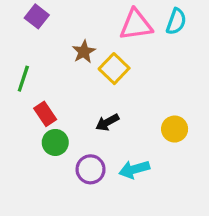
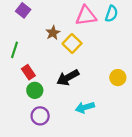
black arrow: (107, 122) -> (68, 78), size x1.5
yellow circle: (175, 129) -> (118, 78), moved
purple circle: (91, 169) -> (40, 116), moved

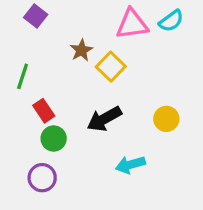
cyan semicircle: (111, 14) -> (171, 21), turned 35
yellow circle: (118, 78) -> (166, 119), moved
purple circle: (40, 116) -> (42, 178), moved

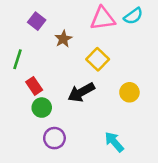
purple square: (36, 16) -> (37, 21), moved
yellow square: (111, 67) -> (98, 59), moved
cyan arrow: (130, 165) -> (114, 142), moved, turned 65
purple circle: (42, 178) -> (54, 138), moved

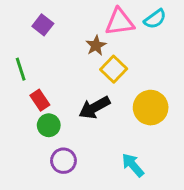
brown star: (63, 39) -> (96, 46), moved
green line: (18, 59) -> (21, 69), turned -36
yellow circle: (129, 92) -> (151, 108), size x1.5

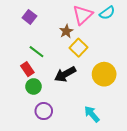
pink triangle: (120, 22) -> (83, 15), turned -35
green line: (21, 69) -> (37, 52), moved, turned -35

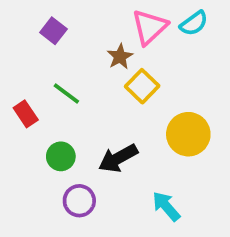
red rectangle: (27, 69) -> (26, 114), moved
black arrow: (65, 74) -> (118, 158), moved

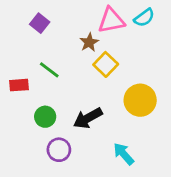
pink triangle: (150, 27) -> (111, 20), turned 32
red rectangle: (26, 114) -> (19, 85), turned -60

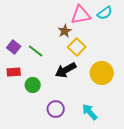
purple square: (40, 23) -> (14, 47), moved
red rectangle: (19, 85) -> (14, 72), moved
black arrow: (88, 118) -> (66, 70), moved
purple circle: (59, 150) -> (56, 109), moved

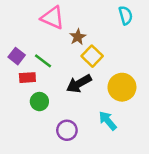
cyan semicircle: (105, 13) -> (126, 15), turned -70
pink triangle: (81, 15) -> (53, 18), moved, turned 35
red rectangle: (14, 72) -> (27, 78), moved
cyan arrow: (90, 112) -> (108, 121), moved

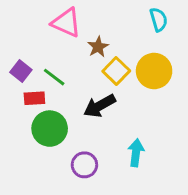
yellow circle: (122, 87) -> (154, 71), moved
green circle: (39, 102) -> (50, 129), size x1.5
cyan arrow: (108, 121) -> (136, 153), turned 48

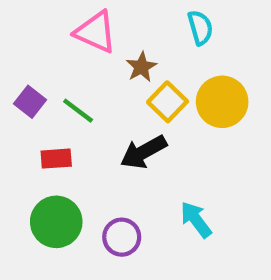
cyan semicircle: (159, 20) -> (200, 28), moved
red rectangle: (34, 98) -> (56, 159), moved
green circle: (50, 129) -> (56, 222), moved
cyan arrow: (136, 153) -> (196, 220), turned -44

